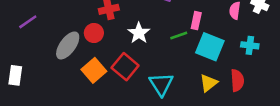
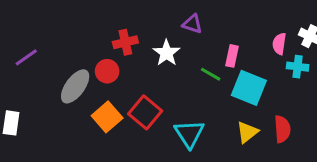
white star: (139, 33) -> (166, 53), moved
green line: (179, 35) -> (211, 74), turned 49
cyan cross: (250, 45) -> (298, 67), moved

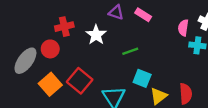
pink rectangle: (232, 56) -> (143, 15), moved, turned -70
green line: (211, 74) -> (130, 51), turned -49
cyan square: (249, 88) -> (142, 78), moved, size x0.7

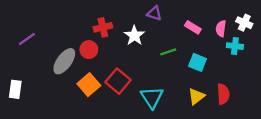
pink rectangle: (143, 15) -> (193, 27), moved
cyan square: (142, 78) -> (198, 62), moved

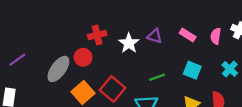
purple triangle: (154, 13) -> (155, 36), moved
purple line: (27, 39) -> (17, 60), moved
cyan cross: (235, 46) -> (230, 69), moved, turned 35
green line: (168, 52) -> (157, 77), moved

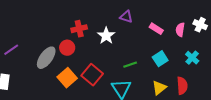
purple triangle: (155, 36) -> (126, 17), moved
cyan square: (192, 70) -> (160, 59), turned 35

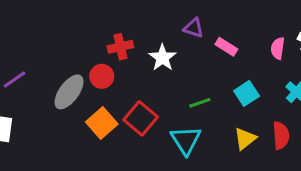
pink rectangle: (156, 29) -> (226, 47), moved

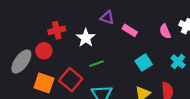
pink semicircle: (278, 48) -> (165, 31), turned -32
green line: (200, 103) -> (96, 64), moved
orange square: (102, 123) -> (44, 83), turned -30

